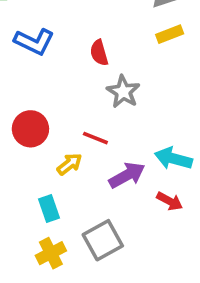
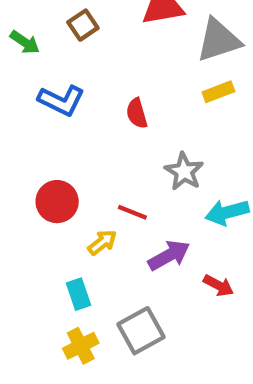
gray star: (123, 92) -> (184, 171), moved
cyan arrow: (173, 158) -> (227, 212), moved, turned -30

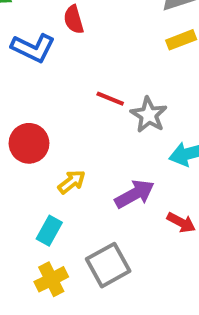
red semicircle: (137, 113) -> (74, 20), moved
red line: (132, 212) -> (110, 99), moved
cyan rectangle: (79, 294) -> (49, 231), turned 48

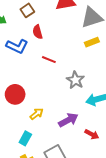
red line: (110, 99) -> (49, 60), moved

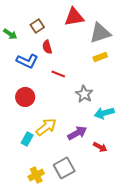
red circle: (15, 94) -> (25, 97), moved
yellow arrow: (37, 114) -> (46, 127), size x1.5
cyan rectangle: (25, 138) -> (27, 139), moved

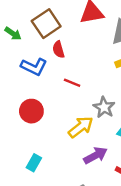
brown square: (37, 26) -> (46, 24), size x1.6
yellow arrow: (46, 127) -> (81, 127), moved

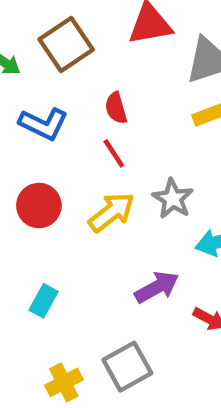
red semicircle: (59, 50) -> (116, 108), moved
red line: (72, 83) -> (114, 153), turned 35
yellow arrow: (81, 127) -> (111, 212), moved

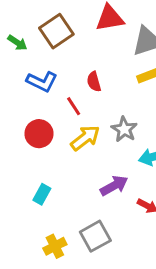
red semicircle: (116, 108) -> (94, 82), moved
red line: (114, 153) -> (74, 106), moved

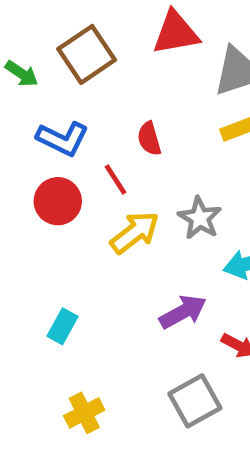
red circle: (39, 134) -> (58, 201), moved
gray square: (95, 236) -> (195, 401), moved

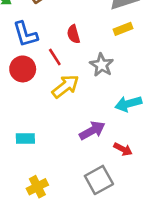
blue L-shape: (63, 139) -> (25, 34), turned 48
gray star: (200, 218) -> (102, 65), moved
cyan rectangle: (63, 326) -> (25, 139), turned 60

